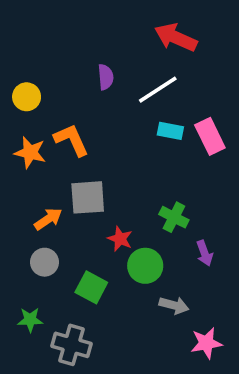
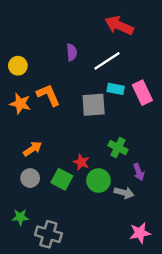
gray square: (88, 197) -> (94, 105), moved
green square: (91, 287) -> (62, 179), moved
gray arrow: (174, 305) -> (124, 193), moved

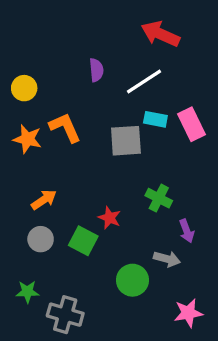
green circle: (98, 180) -> (132, 280), moved

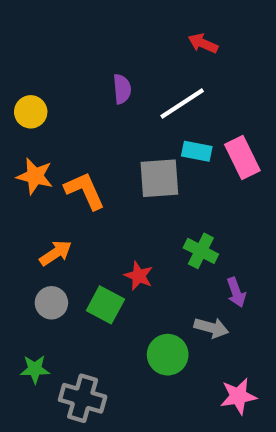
red arrow: (160, 34) -> (203, 43), size x0.6
orange L-shape: (65, 128) -> (85, 191), moved

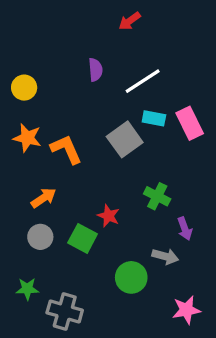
red arrow: (203, 43) -> (130, 21), moved, turned -60
gray square: (159, 178) -> (125, 139), turned -32

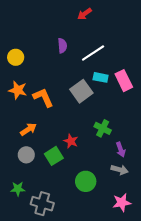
green square: (83, 238) -> (54, 156), turned 30
gray arrow: (165, 256) -> (120, 170), moved

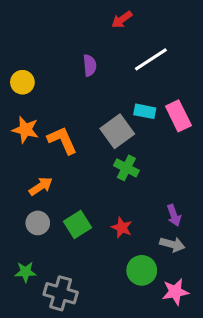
white line: (93, 53) -> (151, 59), moved
green cross: (103, 128) -> (126, 168), moved
red star: (71, 141) -> (122, 228), moved
green circle: (86, 181) -> (142, 270), moved

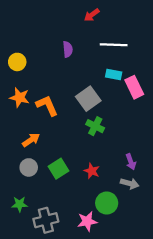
white line: (151, 59) -> (114, 45), turned 35
cyan rectangle: (145, 111) -> (114, 75), moved
pink star: (175, 292) -> (87, 221), moved
gray cross: (61, 293) -> (46, 220), turned -30

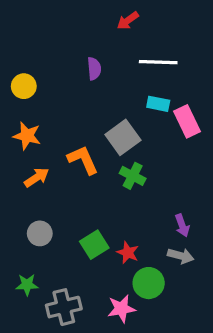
orange L-shape: (47, 106) -> (83, 160), moved
orange arrow: (31, 140) -> (37, 177), moved
green square: (58, 169) -> (94, 245), moved
red star: (92, 171) -> (128, 253), moved

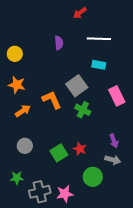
pink rectangle: (187, 121) -> (117, 96), moved
red star: (128, 253) -> (80, 149), moved
pink star: (121, 309) -> (65, 194), moved

